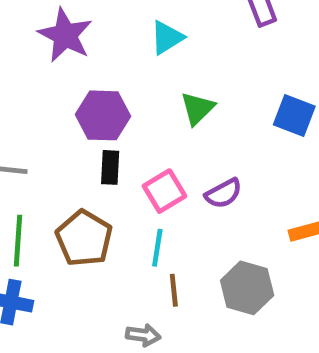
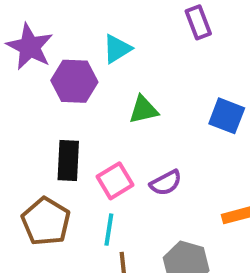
green triangle: (197, 108) -> (143, 110), turned 32
purple hexagon: (103, 115) -> (74, 81), moved
black rectangle: (110, 167) -> (68, 160), size x1.4

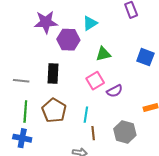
purple star: (30, 47) -> (46, 22), turned -30
black rectangle: (68, 160) -> (53, 74), moved
pink square: (115, 181) -> (95, 81), moved

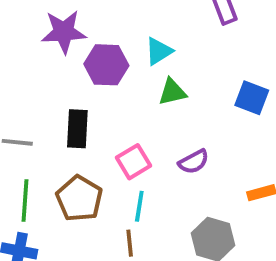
cyan triangle: (90, 23) -> (159, 51), moved
pink square: (95, 81) -> (134, 162), moved
brown line: (93, 133) -> (130, 243), moved

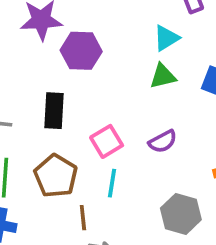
cyan triangle: (159, 51) -> (166, 38), moved
green triangle: (172, 92) -> (163, 76), moved
brown line: (130, 243) -> (83, 218), moved

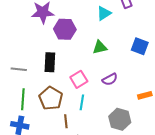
cyan triangle: (166, 38) -> (104, 13), moved
green triangle: (163, 76) -> (100, 47), moved

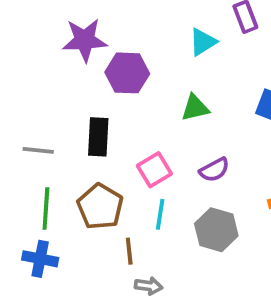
gray hexagon: (120, 119) -> (216, 230), moved

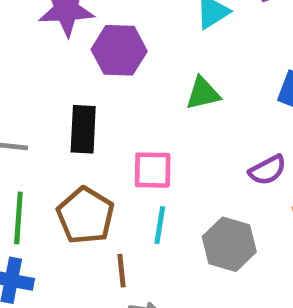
pink square: (154, 170) -> (153, 170), turned 32
purple semicircle: (214, 170) -> (268, 170), moved

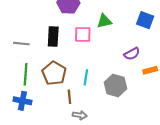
pink square: (153, 170) -> (83, 34), moved

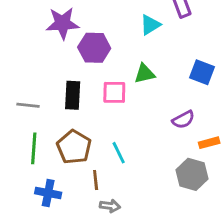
cyan line: (86, 77) -> (119, 153), turned -35
gray hexagon: (115, 86) -> (192, 174), moved
blue cross: (22, 101) -> (48, 193), moved

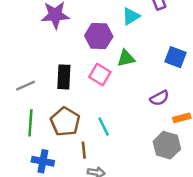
purple hexagon: (94, 48) -> (99, 36), moved
pink square: (114, 92) -> (100, 74), turned 30
gray line: (28, 105) -> (25, 86), turned -30

